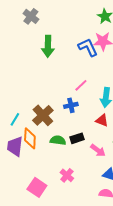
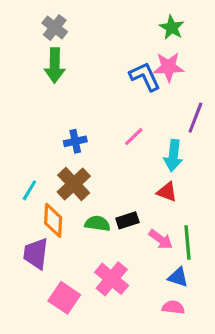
green arrow: (48, 46) -> (55, 65), moved
blue cross: (71, 105) -> (75, 141), moved
purple trapezoid: (15, 146) -> (36, 254), moved
pink cross: (67, 175) -> (112, 279), size x1.5

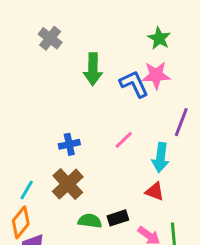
green arrow: (55, 65) -> (93, 69), moved
orange diamond: (53, 220) -> (21, 222), moved, turned 36

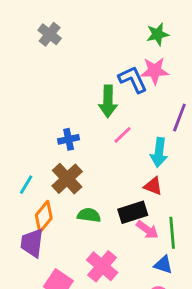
green star: (159, 38) -> (158, 34), turned 30
green arrow: (93, 69) -> (108, 101), moved
black rectangle: (118, 218) -> (133, 212), moved, size x1.4
orange diamond: (21, 222) -> (44, 217), moved

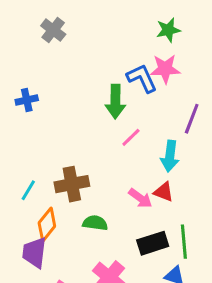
blue cross: (69, 139) -> (27, 100), moved
brown cross: (67, 179) -> (72, 184), turned 32
black rectangle: (133, 212) -> (153, 243), moved
pink arrow: (147, 230) -> (140, 198), moved

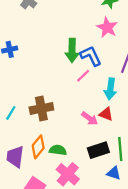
pink star: (165, 69) -> (107, 27), turned 30
blue L-shape: (142, 78) -> (91, 56), moved
green semicircle: (95, 223) -> (58, 150), moved
orange diamond: (47, 225) -> (38, 147), moved

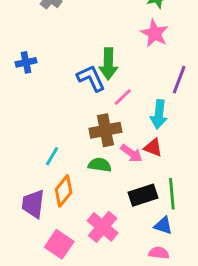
blue L-shape: (91, 56) -> (91, 78), moved
brown cross: (41, 109) -> (105, 130), moved
cyan line: (11, 113) -> (52, 156), moved
green semicircle: (58, 150) -> (100, 165), moved

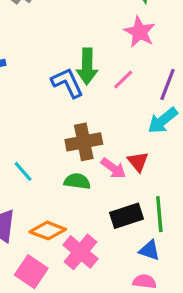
pink line: (123, 97) -> (123, 79), moved
cyan arrow: (159, 114) -> (163, 121), moved, turned 44
red triangle: (153, 148) -> (138, 162), turned 30
cyan line: (52, 156) -> (23, 171), turned -72
orange diamond: (64, 191) -> (48, 231), moved, turned 72

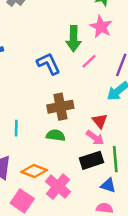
green arrow: (87, 66) -> (74, 39), moved
pink arrow: (113, 168) -> (95, 138), moved
cyan line: (23, 171) -> (16, 128), turned 42

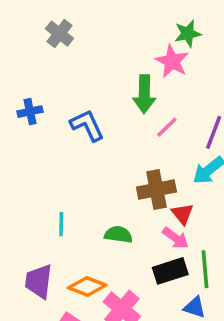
pink star: (101, 27) -> (172, 61), moved
blue L-shape: (48, 64) -> (87, 125), moved
brown cross: (60, 107) -> (156, 189), moved

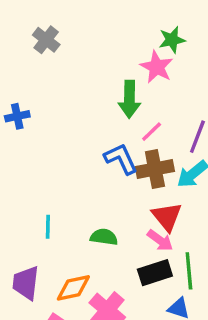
blue L-shape: (87, 125) -> (121, 159), moved
brown cross: (156, 189) -> (155, 169), moved
red triangle: (182, 214) -> (167, 217), size x1.4
orange diamond: (87, 286) -> (73, 288), turned -33

